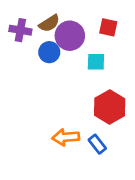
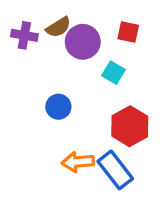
blue circle: (49, 52) -> (58, 107), moved
cyan square: (96, 62) -> (114, 73), turned 30
blue rectangle: (97, 144) -> (115, 170), size x1.6

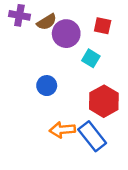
purple cross: (24, 35) -> (19, 15), moved

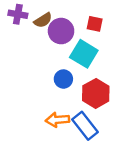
cyan square: (91, 58) -> (84, 54), size x1.6
blue circle: (47, 86) -> (63, 79), moved

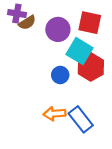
brown semicircle: (43, 20) -> (27, 23), moved
red square: (95, 24) -> (90, 23), size x1.5
red hexagon: (96, 93) -> (91, 67), moved

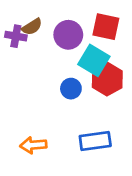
purple cross: (17, 14) -> (16, 36), moved
orange arrow: (55, 114) -> (33, 145), moved
blue rectangle: (81, 119) -> (95, 141), turned -60

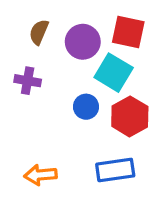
brown semicircle: (32, 27) -> (39, 32), turned 145
purple cross: (16, 36) -> (28, 81), moved
red hexagon: (107, 79) -> (130, 116), moved

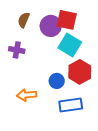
red square: (128, 32) -> (67, 20), moved
blue circle: (86, 107) -> (57, 81), moved
orange arrow: (41, 175) -> (27, 95), moved

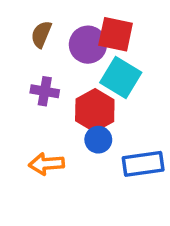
purple cross: (17, 50) -> (45, 91), moved
red hexagon: (80, 72) -> (95, 110), moved
blue rectangle: (71, 105) -> (143, 164), moved

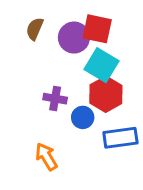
purple cross: (45, 91) -> (55, 99), moved
red hexagon: (95, 110) -> (106, 94), moved
orange arrow: (46, 164) -> (46, 157), moved, turned 64

